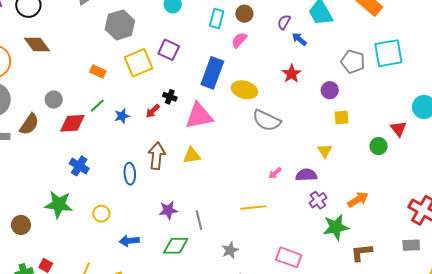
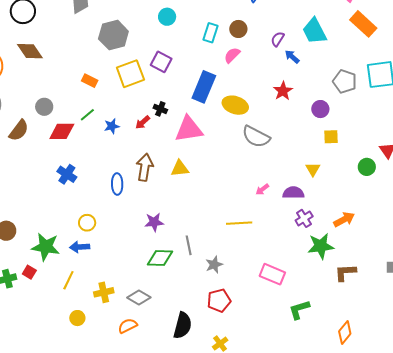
green star: (59, 204) -> (46, 247), moved
gray line: (199, 220) -> (189, 245), moved
blue arrow: (129, 241) -> (80, 247), moved

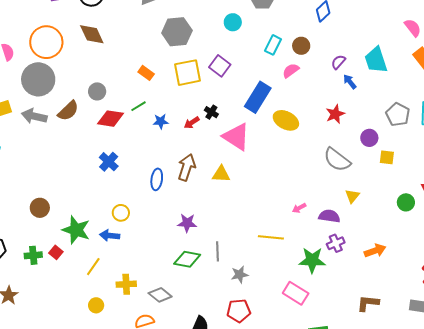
pink triangle: (189, 129) -> (236, 137), turned 32
gray semicircle: (256, 137) -> (337, 160), moved
yellow square: (331, 137) -> (387, 157), moved
green star: (321, 246) -> (312, 260), moved

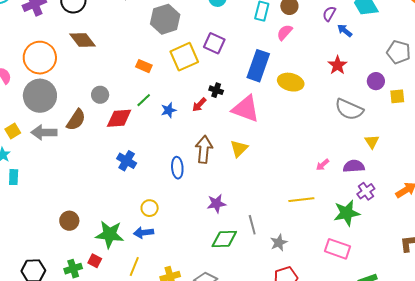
yellow triangle: (221, 174) -> (239, 149), turned -36

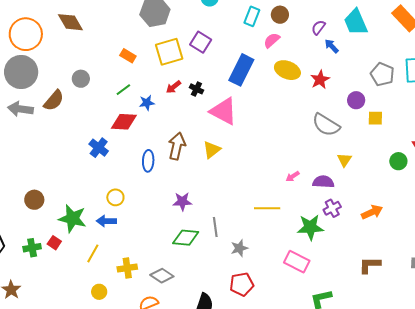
yellow ellipse: (291, 82) -> (287, 70), moved
red arrow: (199, 105) -> (174, 87), moved
red diamond: (119, 118) -> (124, 122), moved

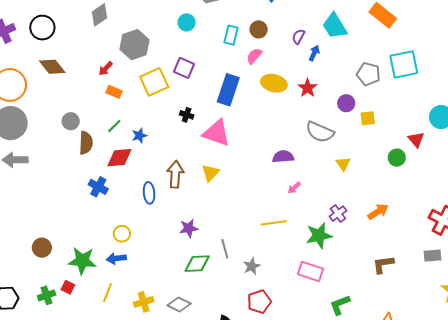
blue arrow: (332, 46) -> (314, 53), turned 77
red arrow: (174, 87) -> (106, 69), moved
brown semicircle: (54, 101) -> (86, 143), moved, turned -30
purple semicircle: (323, 182) -> (283, 157), moved

